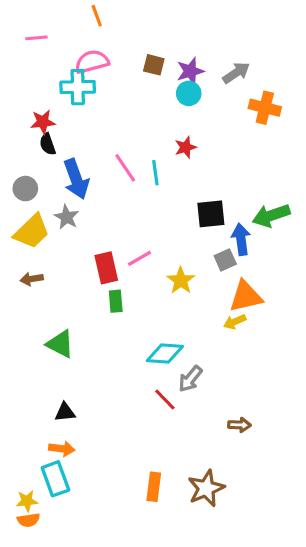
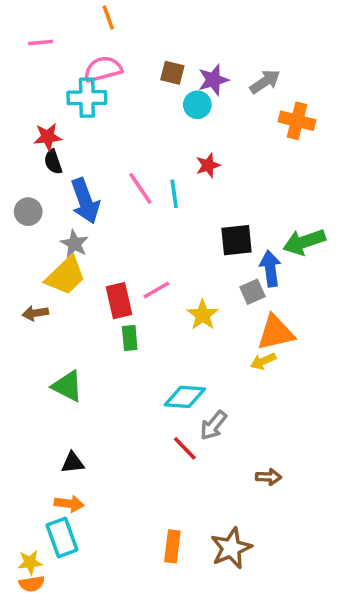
cyan circle: (189, 93) -> (197, 105), moved
yellow trapezoid: (32, 231) -> (66, 276), moved

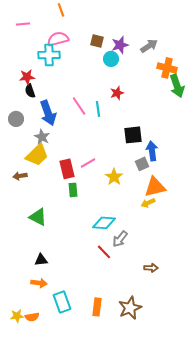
green arrow: (304, 242) -> (177, 86), moved, turned -90
cyan rectangle: (62, 537) -> (62, 302), moved
orange semicircle: (32, 584) -> (32, 317), moved

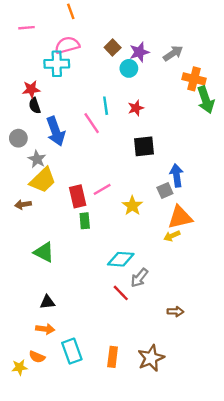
brown square: (97, 41) -> (113, 47), turned 32
cyan line: (98, 109) -> (106, 106), moved
black square: (133, 135) -> (144, 146), moved
gray star: (42, 137) -> (37, 159), moved
orange semicircle: (32, 317) -> (37, 357), moved, turned 32

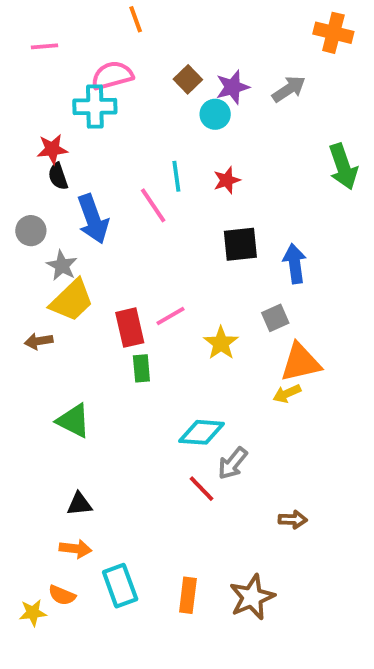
orange line: (71, 11) -> (136, 19), moved
orange cross: (194, 79) -> (333, 33), moved
blue arrow: (177, 175) -> (295, 264), moved

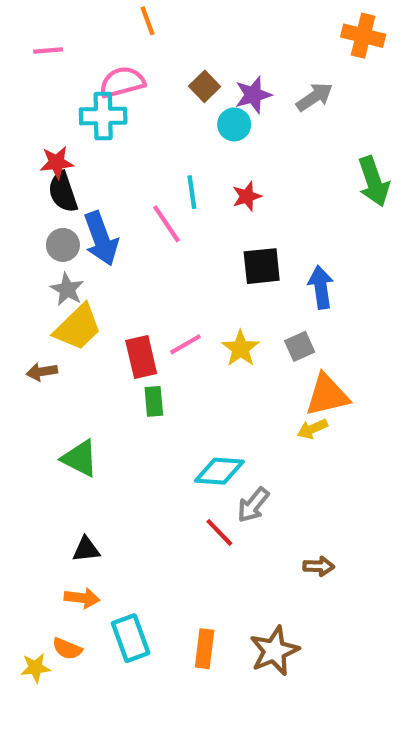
black semicircle: (58, 176) -> (63, 192), size x1.4
gray circle: (31, 231) -> (63, 245), moved
yellow star: (221, 343) -> (240, 349), moved

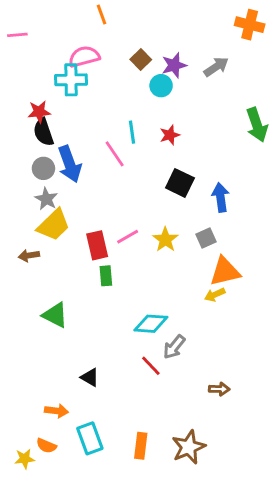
pink line: (48, 50) -> (17, 35), moved
black square: (262, 266) -> (180, 183), turned 32
black triangle: (86, 549) -> (90, 377), moved, turned 36

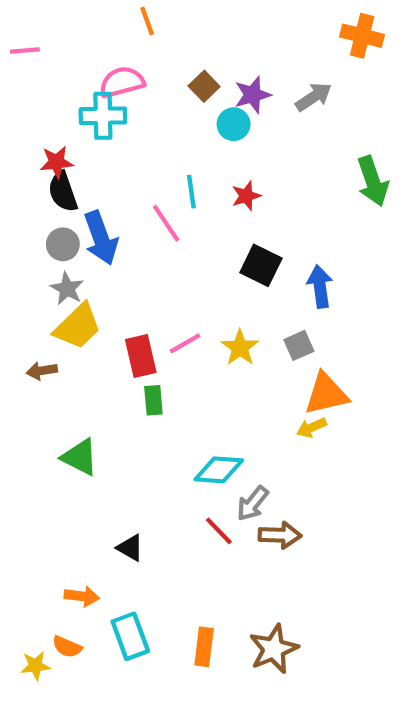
brown arrow: (219, 389) -> (280, 535), moved, size x1.4

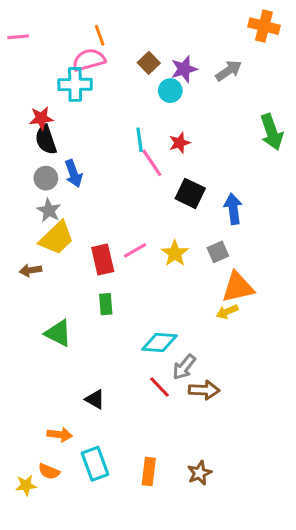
orange line: (147, 21) -> (100, 35), moved
pink line: (166, 223) -> (152, 163), moved
blue arrow: (101, 238) -> (74, 174), size x0.7
green rectangle: (153, 400) -> (106, 304), moved
brown star: (274, 649) -> (199, 473), size x0.7

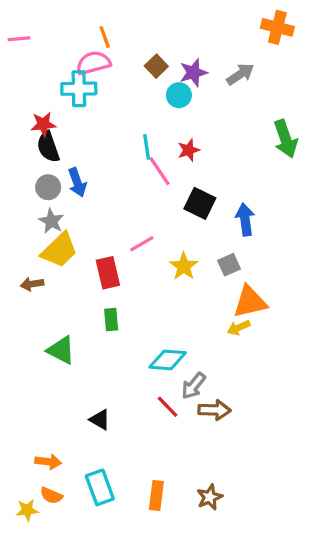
pink line: (135, 250) -> (142, 244), moved
orange arrow: (60, 435) -> (48, 462), moved

